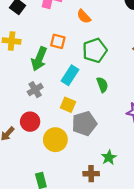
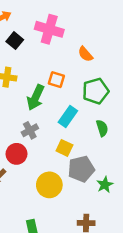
red circle: (30, 122) -> (16, 154), moved
green star: (109, 157) -> (105, 185), moved

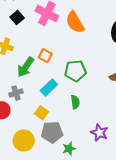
orange semicircle: (85, 54) -> (75, 22), moved, size x1.6

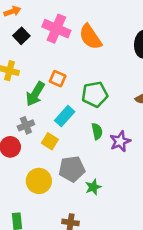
yellow square: (42, 113) -> (50, 141), moved
purple star: (99, 133) -> (120, 141), moved, turned 30

